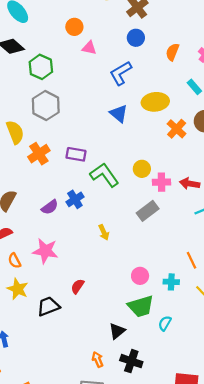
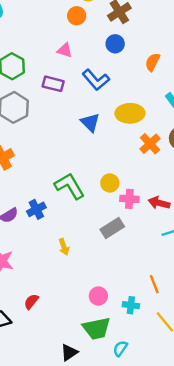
orange circle: (74, 27) -> (77, 16), moved
blue L-shape: (121, 73) -> (96, 80), turned -105
purple rectangle: (76, 154) -> (53, 84), moved

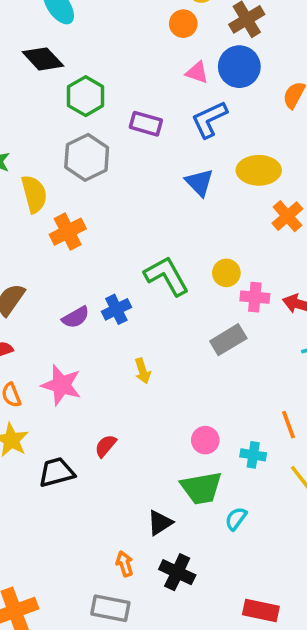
blue circle: (115, 44) -> (239, 67), size x1.5
pink triangle: (65, 50) -> (197, 73), moved
blue L-shape: (96, 80) -> (209, 119), turned 104
yellow arrow: (64, 247) -> (143, 371), moved

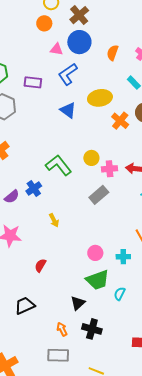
black trapezoid: (57, 472) -> (25, 306), moved

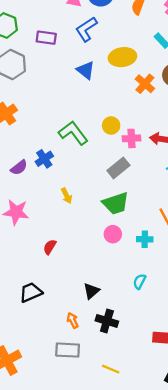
green trapezoid: (98, 280) -> (116, 203), moved

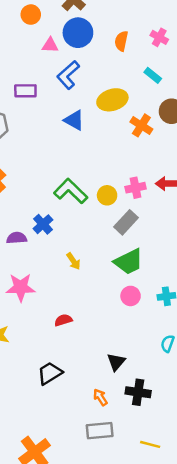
yellow circle: (111, 126) -> (107, 195), moved
purple semicircle: (19, 168) -> (17, 238), turned -138
red semicircle: (50, 247) -> (63, 320), turned 49

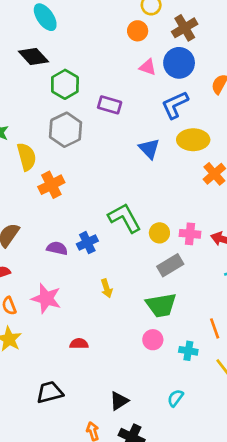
blue L-shape: (68, 75) -> (175, 105), moved

